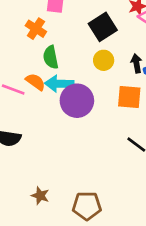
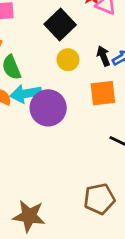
brown star: (40, 196) -> (29, 216), size x1.6
brown pentagon: (87, 206) -> (99, 199), moved

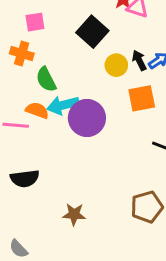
yellow circle: (68, 60) -> (116, 65), moved
brown star: (29, 216) -> (74, 214), moved, size x0.7

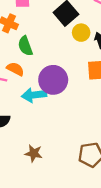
yellow circle: (116, 65) -> (81, 33), moved
cyan arrow: (63, 105) -> (34, 95), moved

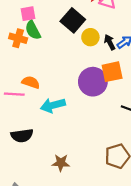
green semicircle: (25, 46) -> (33, 30), moved
purple circle: (53, 80) -> (93, 82), moved

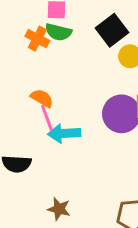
green semicircle: (33, 30) -> (58, 32), turned -60
pink line: (14, 94) -> (47, 118), moved, turned 54

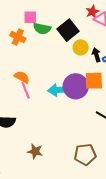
green semicircle: (58, 32) -> (42, 29), moved
cyan arrow: (64, 133) -> (59, 90), moved

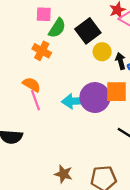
green semicircle: (42, 29) -> (57, 28), turned -72
orange cross: (18, 37) -> (42, 51), moved
brown star: (35, 151) -> (63, 174), moved

